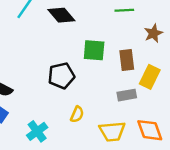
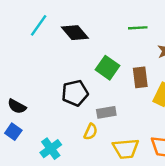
green square: (94, 50) -> (108, 68), turned 30
gray rectangle: (127, 95) -> (106, 112), moved

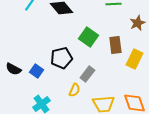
gray rectangle: (106, 112) -> (87, 74), turned -42
blue square: (13, 132) -> (36, 71), moved

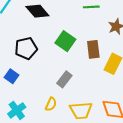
black pentagon: (61, 58) -> (26, 48), moved
yellow semicircle: (74, 90) -> (51, 104), moved

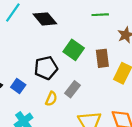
black pentagon: (26, 48) -> (46, 68), moved
yellow semicircle: (51, 104) -> (51, 99), moved

